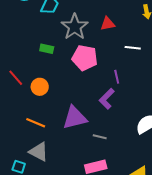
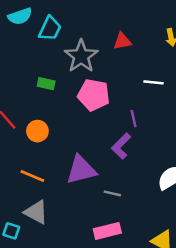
red triangle: (108, 24) -> (122, 41), moved

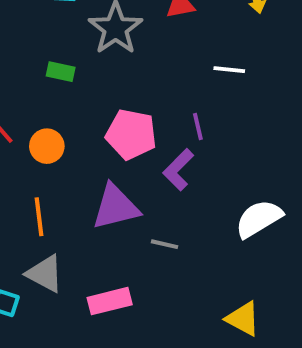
pink pentagon: (94, 95) -> (131, 134), moved
orange line: (32, 176) -> (39, 217), turned 60
pink rectangle: (107, 231) -> (110, 301), moved

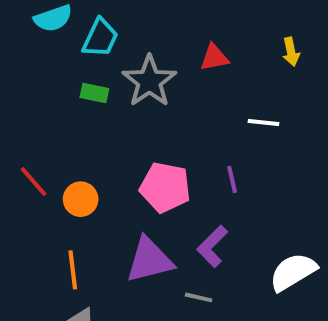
green rectangle: (61, 72) -> (94, 93), moved
purple L-shape: (178, 170) -> (212, 246), moved

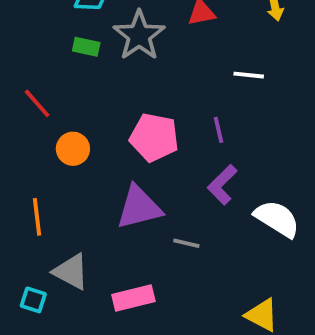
red line: (33, 181) -> (37, 103), moved
purple L-shape: (212, 246) -> (222, 185), moved
orange line: (73, 270) -> (37, 217), moved
white semicircle: (293, 272) -> (277, 219), turned 63

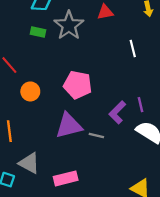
white line: (249, 75) -> (133, 49), turned 70
purple line: (218, 130) -> (140, 105), moved
gray line: (186, 243) -> (96, 136), moved

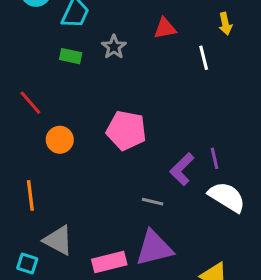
gray star: (69, 25) -> (114, 47), size x0.6
white line: (133, 49) -> (204, 58), moved
purple triangle: (69, 126) -> (154, 248), moved

